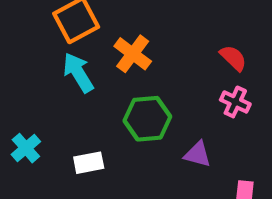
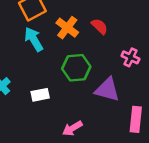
red semicircle: (233, 58) -> (100, 26), moved
purple triangle: (198, 154) -> (107, 90), size x1.5

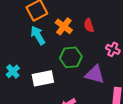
red semicircle: (100, 26) -> (89, 25), turned -152
white rectangle: (40, 95) -> (43, 78), size x1.5

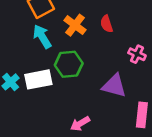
green hexagon: (71, 57) -> (69, 64), moved
white rectangle: (43, 78) -> (38, 79), moved

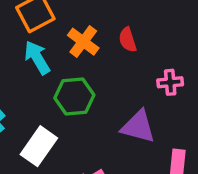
pink cross: (137, 54) -> (170, 82), turned -30
white rectangle: (38, 79) -> (39, 146), moved, turned -44

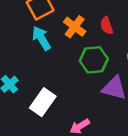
green hexagon: (74, 97) -> (94, 60), moved

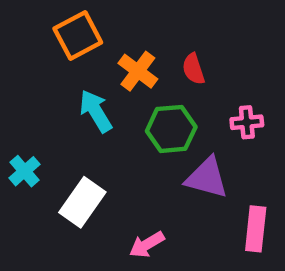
cyan arrow: (41, 38) -> (96, 111), moved

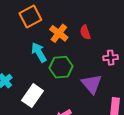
green hexagon: (171, 129) -> (61, 67), moved
purple triangle: (207, 178) -> (92, 84), turned 35

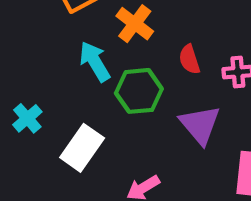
red semicircle: (85, 32) -> (189, 59), moved

